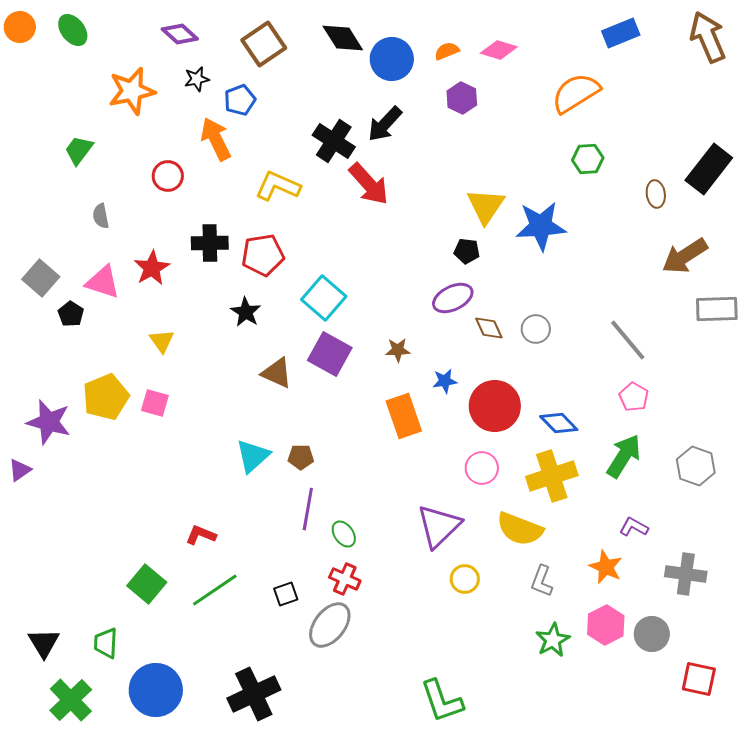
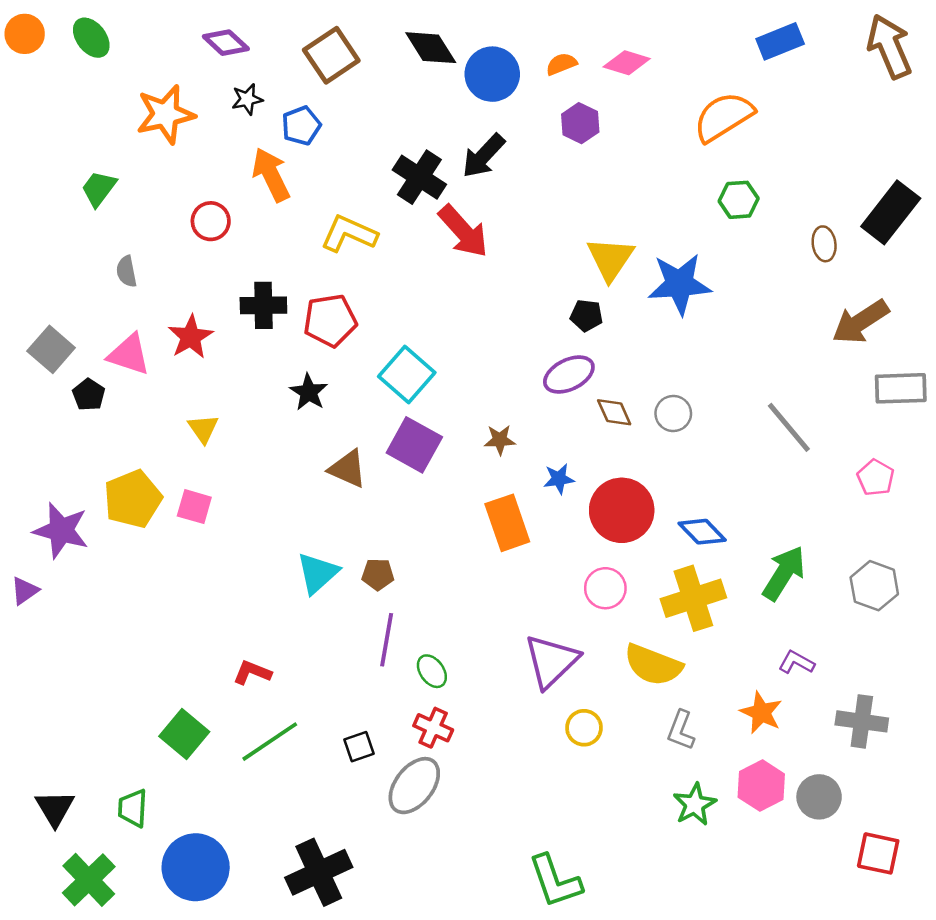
pink pentagon: (634, 397) -> (876, 478), moved

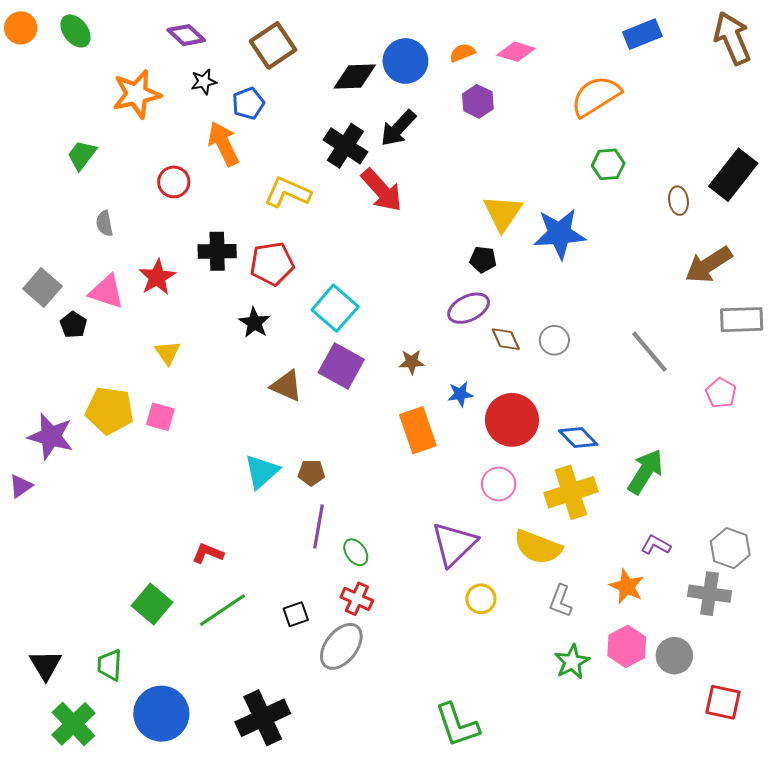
black diamond: (431, 48) -> (355, 76), moved, turned -60
yellow pentagon: (133, 499) -> (110, 411), turned 30
gray hexagon: (874, 586) -> (730, 548), moved

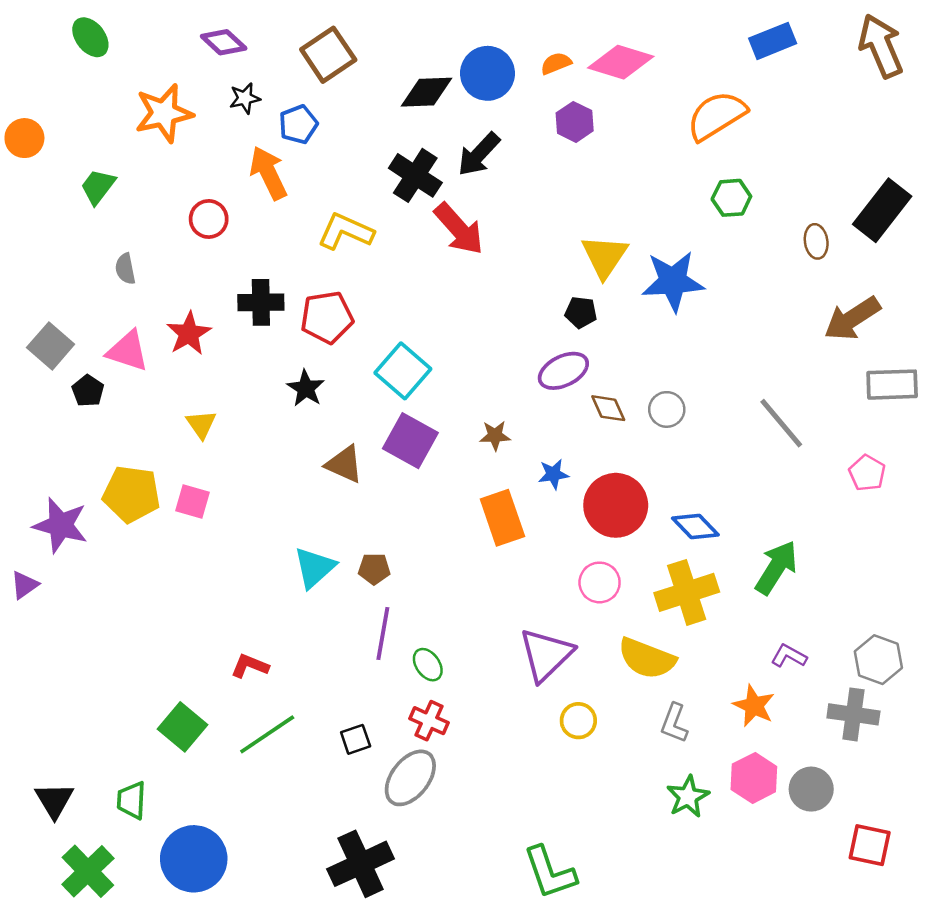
orange circle: (21, 28) -> (24, 138), moved
pink diamond: (516, 52) -> (621, 62), size x1.4
black cross: (263, 718) -> (361, 864), moved

